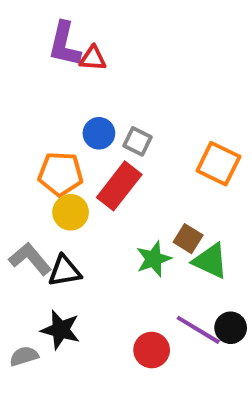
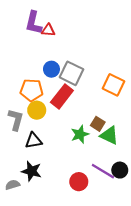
gray square: (137, 141) -> (71, 73), size x1.6
gray L-shape: (30, 259) -> (16, 120), moved, turned 55

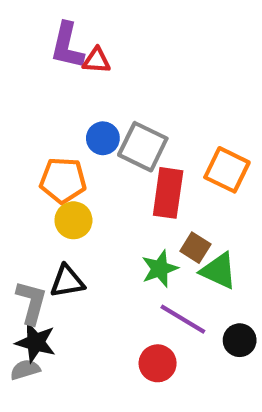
red rectangle: (62, 96) -> (168, 193), moved, turned -30
gray L-shape: (16, 120) -> (31, 302), moved
black star: (31, 171) -> (36, 342), moved
purple line: (103, 171) -> (183, 319), moved

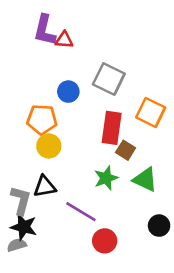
gray square: (143, 147) -> (109, 79), moved
brown square: (195, 248) -> (126, 150), moved
purple line: (183, 319) -> (81, 212), moved

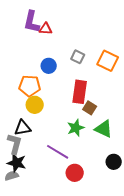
gray square: (109, 79) -> (78, 57), size x0.6
orange square: (151, 112) -> (108, 61), moved
black triangle: (45, 186) -> (23, 128), moved

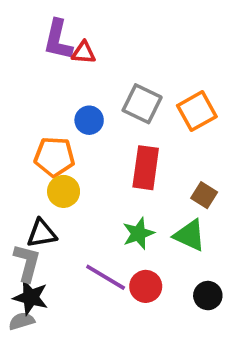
gray square: (78, 57) -> (142, 104), size x1.5
orange square: (108, 61) -> (197, 111), turned 35
brown square: (90, 108) -> (204, 195), moved
red circle: (75, 173) -> (146, 286), moved

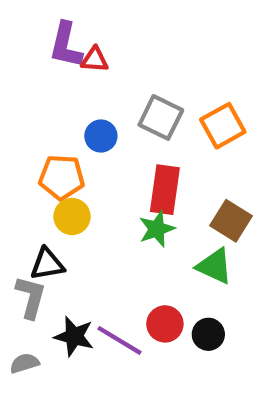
brown square: (204, 195) -> (231, 221), size x1.4
green star: (138, 233) -> (157, 229), moved
purple line: (106, 277) -> (119, 340), moved
black circle: (208, 296) -> (208, 334), moved
black star: (31, 297) -> (74, 336), moved

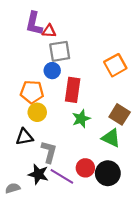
gray square: (161, 117) -> (60, 51), moved, turned -35
red rectangle: (165, 190) -> (73, 90), moved
gray L-shape: (31, 297) -> (49, 152), moved
black circle: (208, 334) -> (108, 173), size x1.5

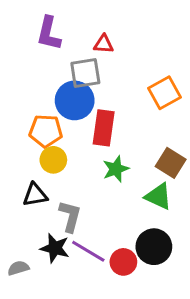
red triangle: (49, 31) -> (104, 44), moved
blue circle: (52, 71) -> (75, 100), size x1.6
red circle: (85, 168) -> (123, 262), moved

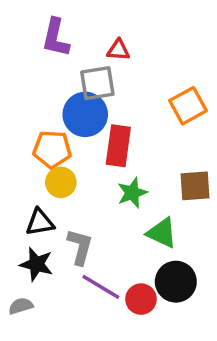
brown square: (171, 163) -> (195, 186), turned -36
green triangle: (158, 196) -> (162, 233), moved
black star: (55, 248) -> (36, 264), moved

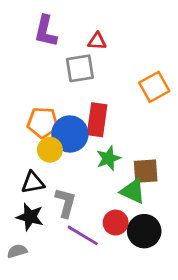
blue circle: (85, 114) -> (70, 134), moved
brown square: (195, 186) -> (146, 171), moved
red circle: (141, 299) -> (116, 223), moved

